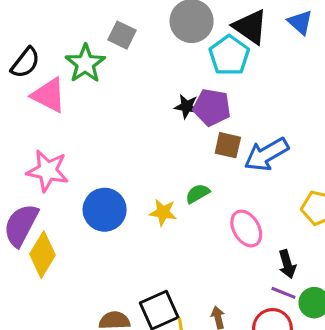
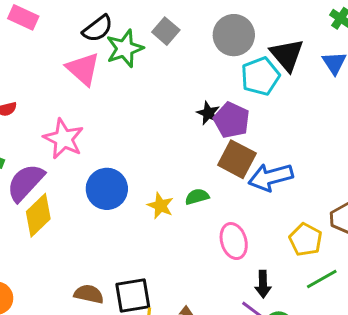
black semicircle: (25, 63) -> (98, 29), moved
brown square: (228, 145) -> (237, 159), size x1.4

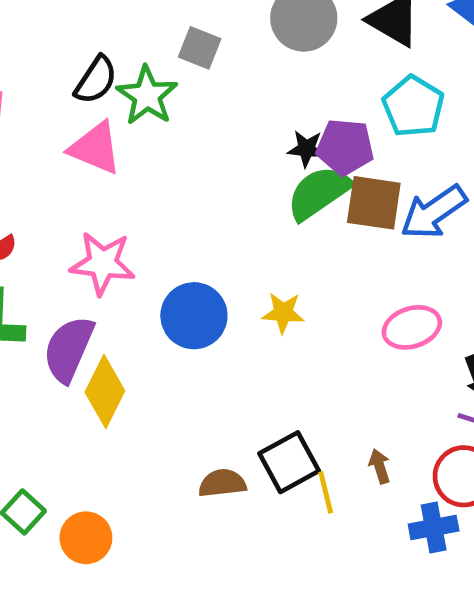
cyan pentagon: (260, 76) -> (413, 106), moved
green semicircle: (197, 197) -> (319, 193), moved, size x1.8
pink ellipse: (234, 241) -> (412, 327), turned -72

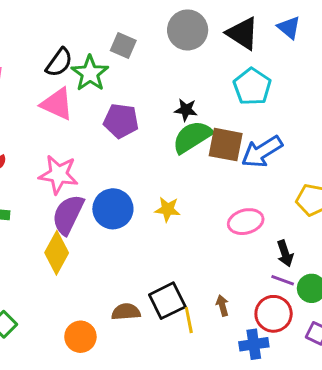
purple pentagon: (345, 147) -> (121, 121), moved
purple semicircle: (69, 349) -> (68, 215), moved
orange circle: (86, 538) -> (80, 337), moved

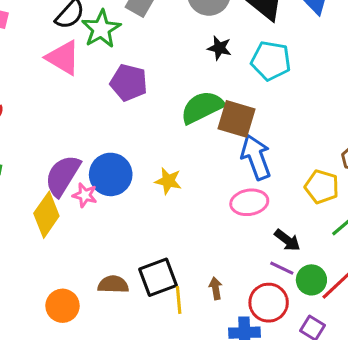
cyan pentagon: (252, 87) -> (271, 61), turned -30
black star: (186, 110) -> (219, 48), moved
blue arrow: (262, 152) -> (256, 157), moved, turned 96
pink star: (58, 174) -> (85, 195), moved, size x0.6
black arrow: (285, 253) -> (287, 240), turned -40

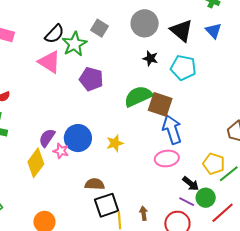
purple semicircle: (63, 176) -> (47, 138), size x0.7
yellow star: (168, 181) -> (115, 143), turned -30
yellow pentagon: (322, 187) -> (214, 164), moved
green circle: (311, 280) -> (206, 198), moved
brown semicircle: (113, 284) -> (95, 184), moved

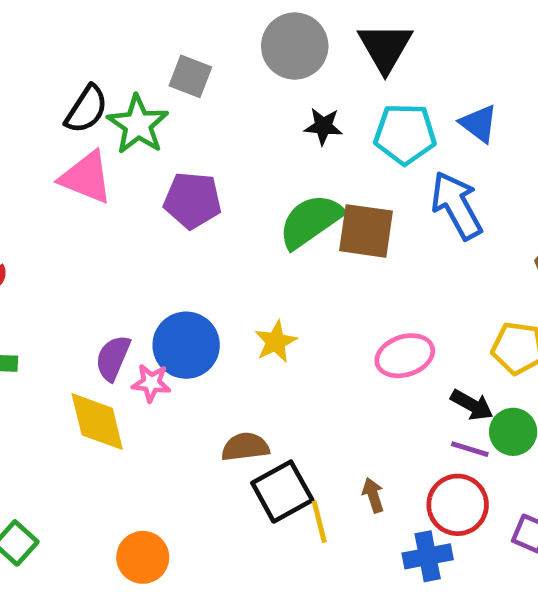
black triangle: (181, 31) -> (385, 47), turned 30
blue triangle: (213, 31) -> (479, 124), moved
blue arrow: (172, 130) -> (457, 205), moved
yellow diamond: (36, 163) -> (97, 422), turned -40

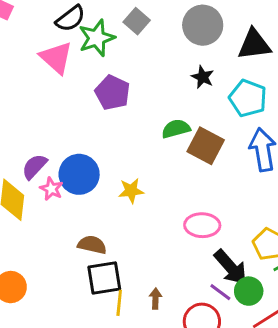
black triangle: (385, 47) -> (254, 44), turned 33
green semicircle: (311, 221) -> (176, 129), size x0.7
black arrow: (472, 405) -> (231, 267), size x1.5

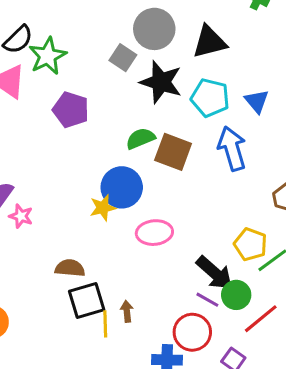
gray square: (137, 21) -> (123, 58), moved
black star: (203, 77) -> (161, 82), size x1.8
blue circle: (79, 174) -> (122, 187), moved
pink ellipse: (202, 225) -> (154, 233), moved
brown arrow: (155, 299) -> (127, 311), moved

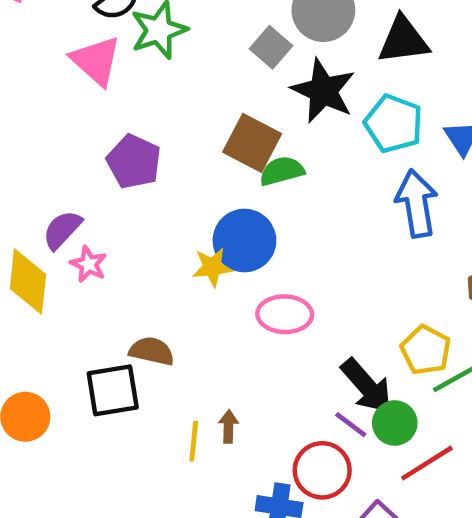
purple pentagon: (71, 110) -> (134, 162), moved
brown square: (173, 152) -> (252, 143), moved
black square: (87, 300) -> (113, 390), moved

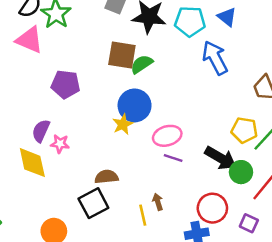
purple line: (351, 425) -> (173, 158), moved

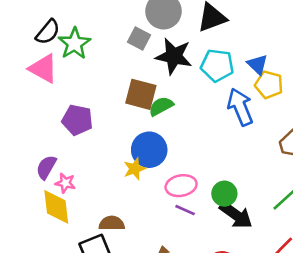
yellow pentagon: (244, 130) -> (269, 85), moved
yellow diamond: (32, 163) -> (56, 207), moved
green circle: (241, 172) -> (224, 194), moved

